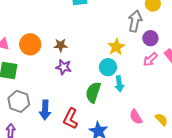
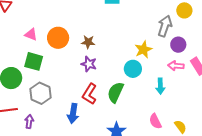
pink arrow: (150, 59) -> (176, 66), turned 42
cyan arrow: (119, 84) -> (160, 86), moved
blue arrow: (45, 110) -> (73, 113), moved
red L-shape: (71, 119) -> (90, 94), moved

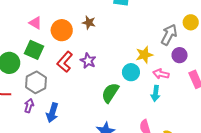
brown star: (88, 42) -> (89, 23), moved
pink arrow: (176, 66) -> (161, 74), moved
red L-shape: (90, 94) -> (65, 62), moved
blue arrow: (73, 113) -> (52, 113), moved
purple arrow: (29, 122) -> (29, 106), moved

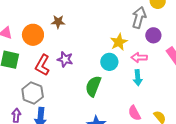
gray hexagon: (36, 82) -> (33, 93), moved

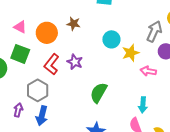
cyan circle: (109, 62) -> (111, 39), moved
cyan arrow: (138, 78) -> (143, 105), moved

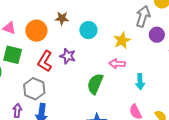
cyan circle: (111, 39) -> (88, 30), moved
pink arrow: (148, 71) -> (117, 64), moved
cyan arrow: (143, 105) -> (140, 82), moved

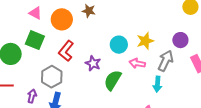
gray arrow: (143, 16) -> (166, 61), moved
cyan circle: (88, 30) -> (119, 45), moved
purple star: (68, 56) -> (93, 63), moved

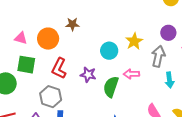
pink arrow: (137, 63) -> (131, 74), moved
cyan arrow: (157, 84) -> (170, 80), moved

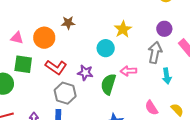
yellow star: (134, 41) -> (123, 29), moved
red L-shape: (59, 68) -> (56, 67), turned -80
gray hexagon: (51, 97) -> (65, 93), moved

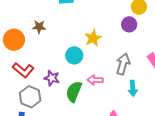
purple circle: (164, 29) -> (129, 24), moved

